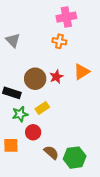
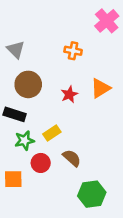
pink cross: (66, 17) -> (107, 21), moved, turned -30
brown circle: (35, 79) -> (28, 84), moved
brown semicircle: (51, 153) -> (72, 158), moved

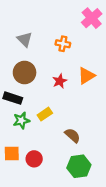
gray triangle: (16, 50) -> (25, 39), moved
brown semicircle: (72, 158) -> (72, 135), moved
red circle: (41, 163) -> (34, 159), moved

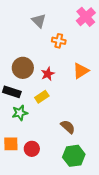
gray triangle: (25, 39) -> (39, 21), moved
red star: (60, 81) -> (48, 74), moved
yellow rectangle: (45, 114) -> (42, 97), moved

